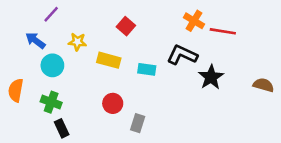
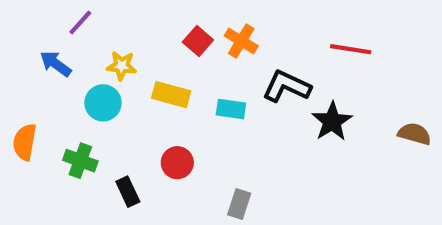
orange cross: (194, 21) -> (241, 41), moved
cyan circle: (52, 65) -> (103, 103), moved
gray rectangle: (138, 123) -> (239, 204), moved
black rectangle: (62, 128) -> (128, 192), moved

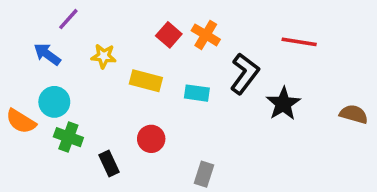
black L-shape: (287, 86) -> (245, 74), turned 102
cyan circle: (103, 103) -> (54, 102), moved
orange semicircle: (25, 142) -> (21, 121), turned -68

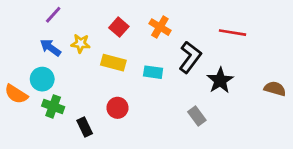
red square: (169, 35) -> (119, 27), moved
blue arrow: (47, 54) -> (50, 48), moved
gray rectangle: (204, 174) -> (197, 116), moved, turned -54

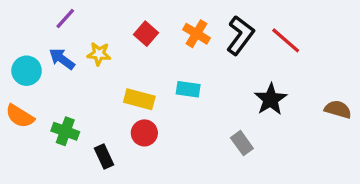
red line: (232, 33) -> (286, 40), turned 32
black L-shape: (190, 57) -> (240, 35), moved
yellow rectangle: (113, 63) -> (139, 99), moved
cyan circle: (42, 79) -> (27, 71), moved

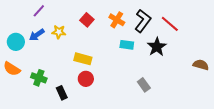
blue arrow: (62, 59) -> (37, 35), turned -70
cyan rectangle: (188, 89) -> (127, 45), moved
black star: (271, 99) -> (157, 47), moved

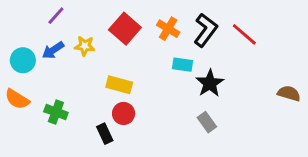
red square: (87, 20) -> (125, 29), size x1.5
black star: (157, 47) -> (210, 83), moved
black rectangle: (62, 93) -> (105, 134), moved

